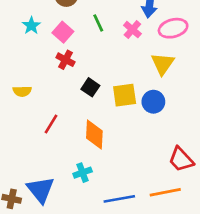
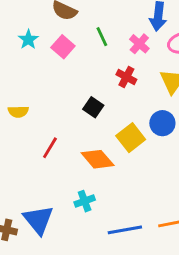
red cross: (65, 60) -> (126, 77), moved
yellow square: (125, 95) -> (131, 138), moved, turned -30
orange diamond: (94, 135) -> (98, 159), turned -44

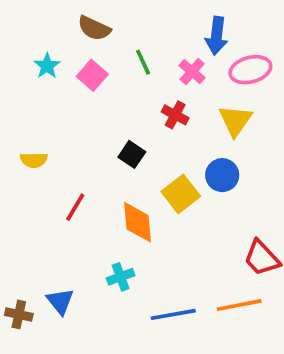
orange diamond: (98, 159) -> (137, 222), turned 36
blue triangle: (38, 220) -> (60, 301), size x0.7

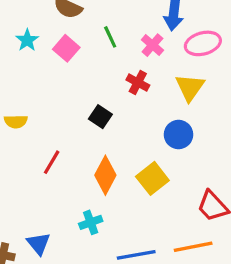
yellow square: (181, 194) -> (152, 178), moved
orange diamond: (137, 222) -> (105, 175), turned 33

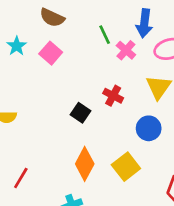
green line: (110, 37) -> (105, 35), moved
red cross: (138, 82) -> (113, 96), moved
red line: (52, 162) -> (21, 178), moved

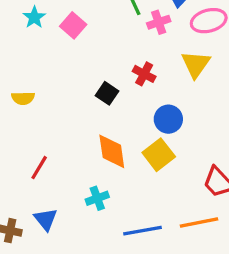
pink cross: (126, 50) -> (159, 22), turned 30
blue circle: (149, 128) -> (168, 119), moved
orange diamond: (85, 164) -> (112, 151), turned -36

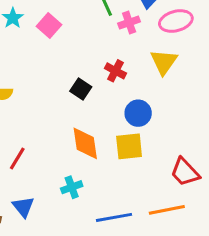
yellow square: (159, 155) -> (129, 146), turned 32

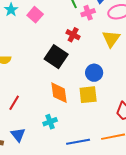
red cross: (115, 71) -> (73, 35), moved
black square: (81, 89) -> (56, 57), size x1.6

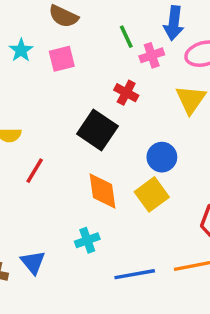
pink square: (35, 15) -> (62, 59), turned 35
yellow square: (88, 95) -> (152, 194), turned -30
red line: (14, 103) -> (35, 171), moved

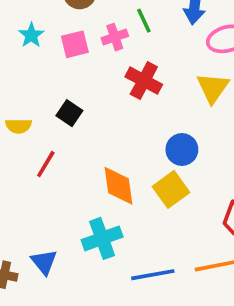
pink cross: (152, 55) -> (115, 37), moved
red cross: (126, 93) -> (144, 81), size x1.4
black square: (97, 130) -> (69, 113), moved, size x0.6
cyan cross: (87, 240) -> (102, 238), size x1.5

